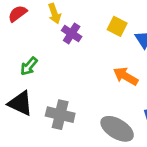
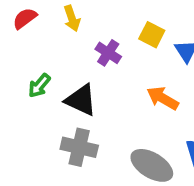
purple cross: (72, 33) -> (108, 53), moved
black triangle: (20, 103) -> (81, 100), moved

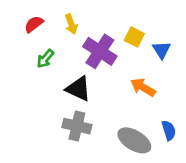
purple cross: (108, 53) -> (100, 51), size x1.6
green arrow: (39, 86) -> (45, 59), moved

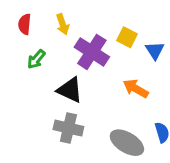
red semicircle: (34, 24) -> (25, 24), turned -48

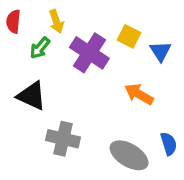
green arrow: (36, 59) -> (40, 48), moved
black triangle: (70, 90) -> (32, 96), moved

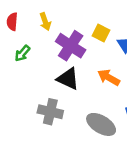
green arrow: (40, 48) -> (22, 53), moved
black triangle: (32, 96) -> (68, 79), moved

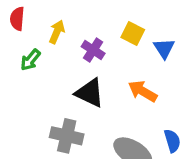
yellow arrow: (45, 22) -> (57, 32), moved, turned -138
purple cross: (71, 46) -> (93, 50), size x0.6

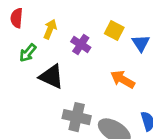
black triangle: (90, 93) -> (51, 77), moved
gray cross: (67, 136) -> (77, 117), moved

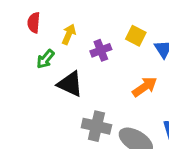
purple cross: (81, 44) -> (101, 50), turned 36
orange arrow: (123, 79) -> (145, 87), turned 115

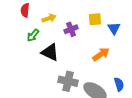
yellow arrow: (69, 34) -> (49, 18), turned 48
yellow square: (136, 36) -> (95, 19), turned -32

